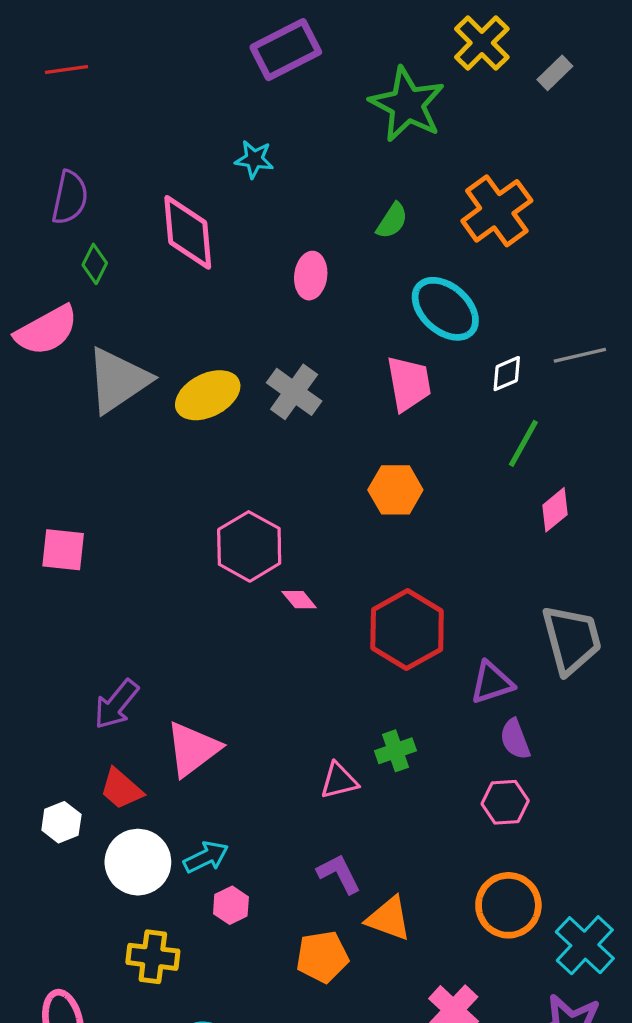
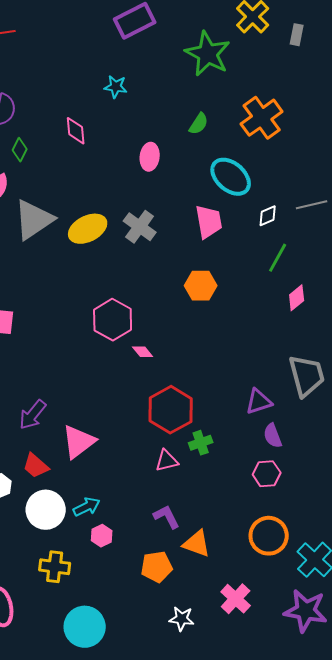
gray rectangle: (555, 73) -> (297, 35), turned -35
pink diamond: (188, 232) -> (76, 131), size x0.6
red hexagon: (407, 629) -> (171, 410), moved

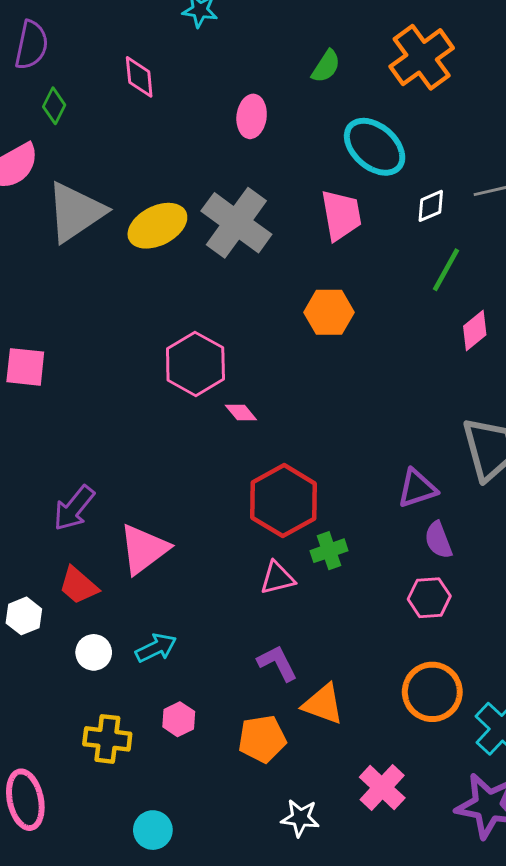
gray cross: (140, 227) -> (236, 223), size x1.4
white circle: (46, 510) -> (94, 652), size x0.6
pink hexagon: (102, 536) -> (179, 719), moved
cyan circle: (85, 627) -> (153, 830), size x0.6

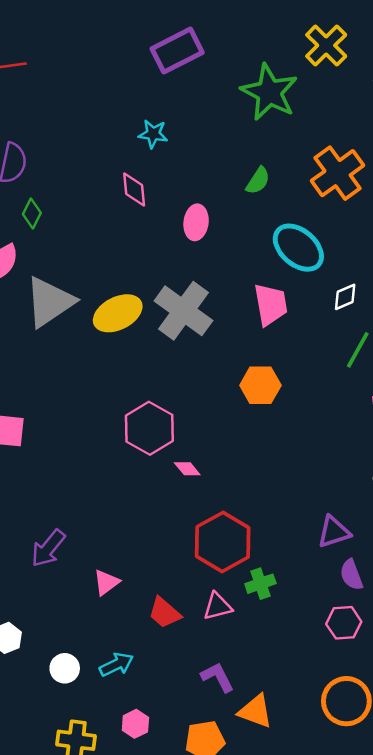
pink diamond: (139, 77) -> (134, 189), moved
pink triangle: (144, 549) -> (106, 582), size x0.6
red trapezoid: (78, 586) -> (164, 613), moved

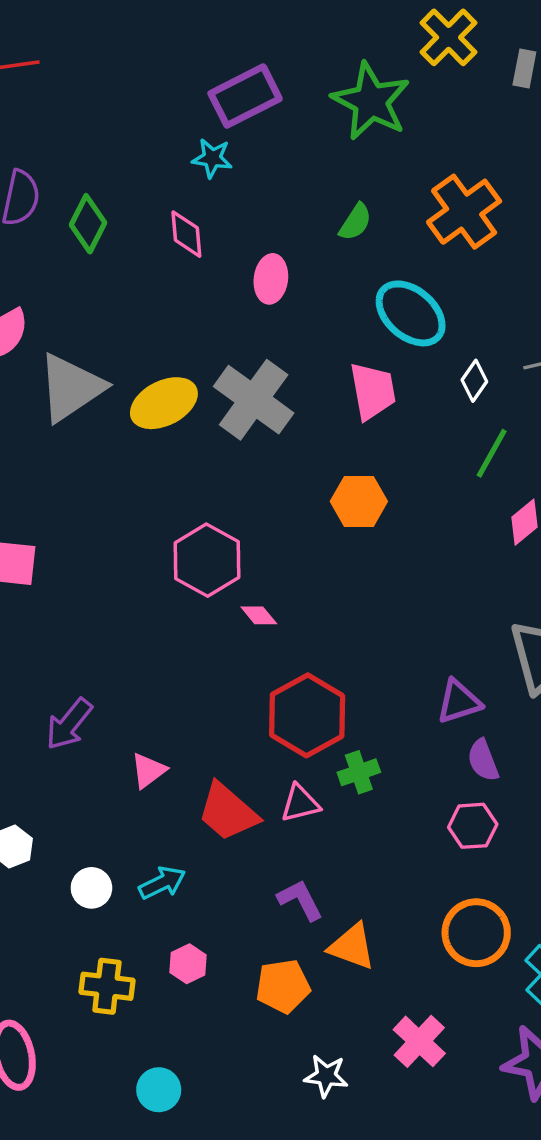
purple rectangle: (177, 51) -> (245, 96), moved
green diamond: (32, 213) -> (88, 224), moved, size x1.4
white diamond: (345, 297) -> (474, 381), turned -32
red trapezoid: (164, 613) -> (228, 812), size x1.4

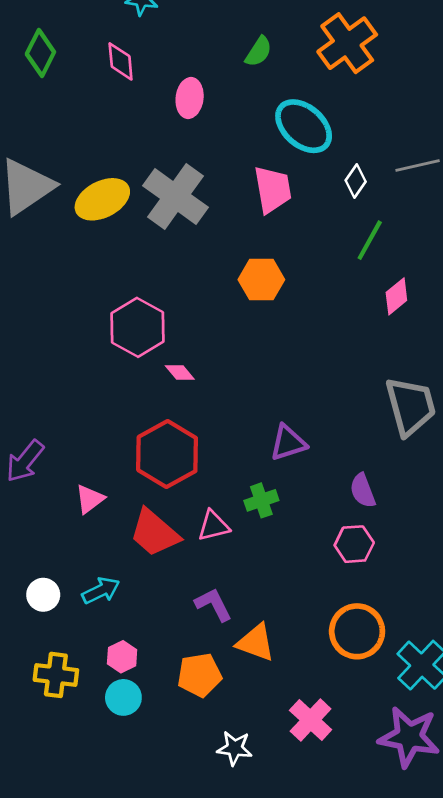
purple triangle: (459, 702) -> (288, 443), moved
red hexagon: (307, 715) -> (167, 454), moved
cyan circle: (159, 1090) -> (123, 697), moved

